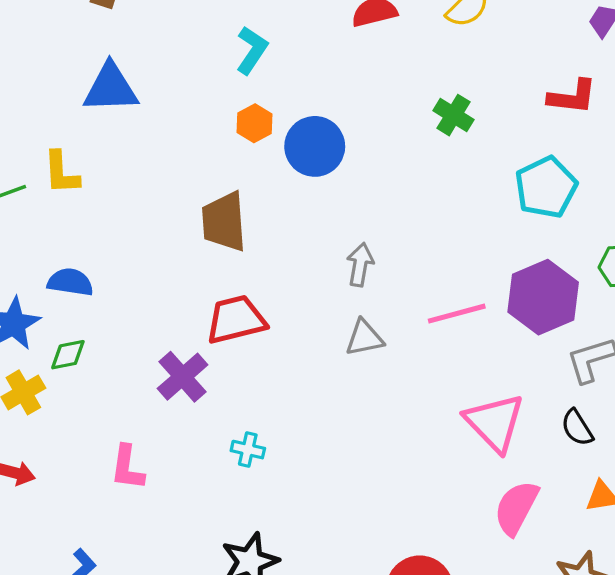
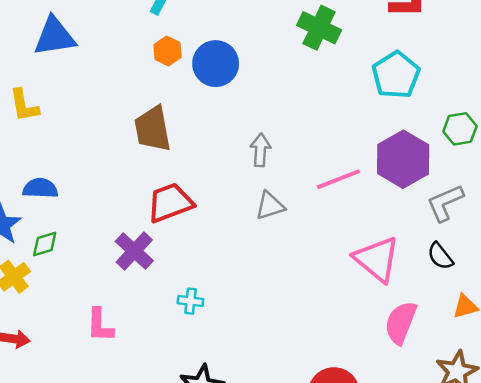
green cross: (453, 115) -> (319, 28), size x1.4

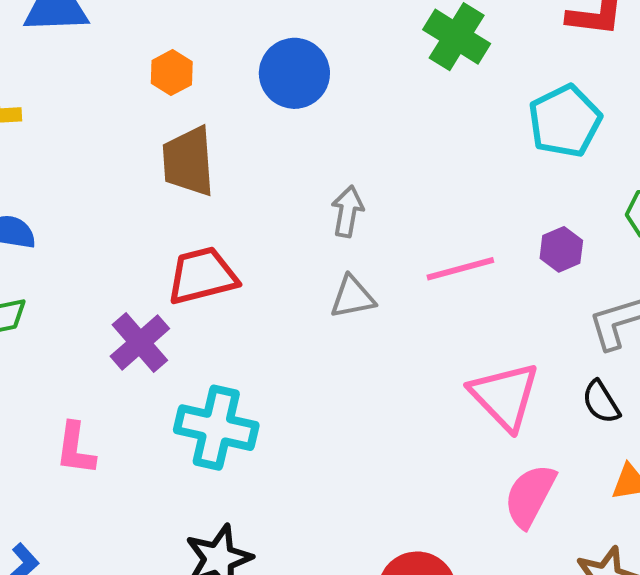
orange hexagon: (168, 51) -> (172, 73), moved
purple hexagon: (403, 159) -> (561, 249), size x0.5
cyan cross: (190, 301) -> (216, 428), size x2.0

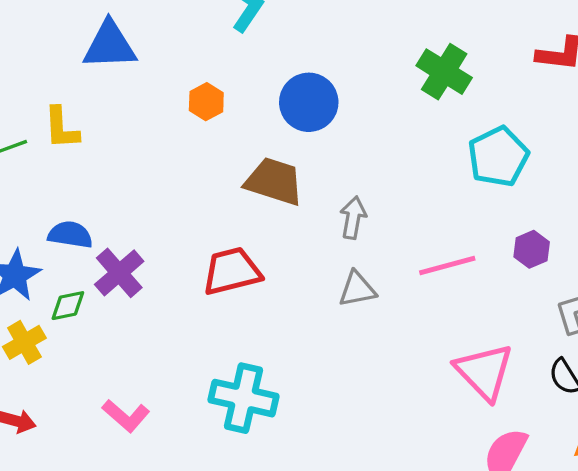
cyan pentagon: (565, 121) -> (498, 157), moved
brown trapezoid: (188, 161) -> (274, 181), moved, turned 112
purple cross: (140, 342) -> (119, 273), moved
pink L-shape: (75, 449) -> (126, 416), turned -57

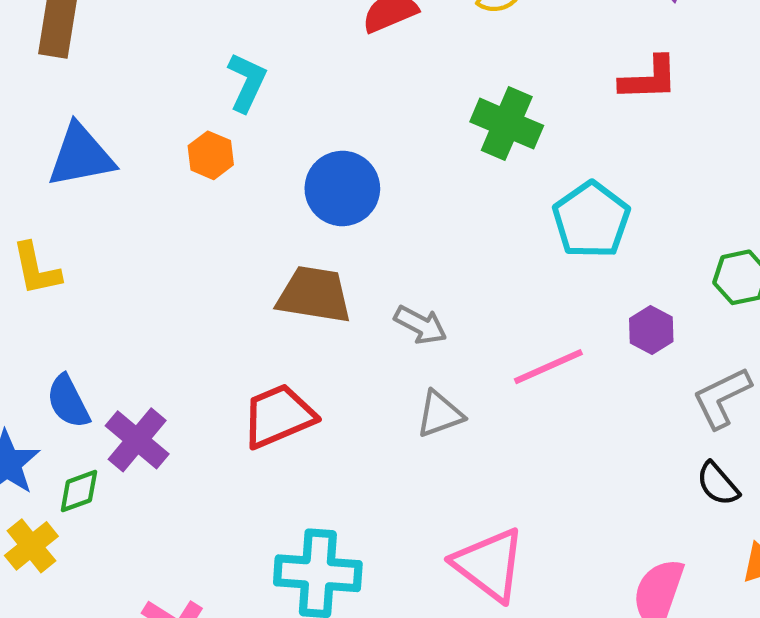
orange hexagon: (206, 102) -> (211, 155), moved
gray arrow: (353, 218) -> (421, 325), turned 117
blue semicircle: (70, 235) -> (68, 401), turned -117
pink triangle: (484, 372) -> (489, 565), moved

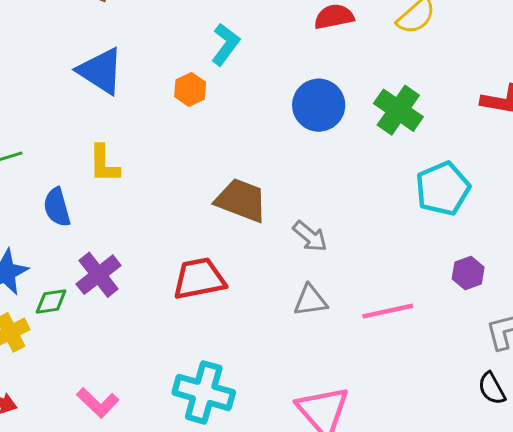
blue triangle: (81, 156) -> (101, 71), turned 32
blue circle: (342, 188) -> (319, 105), moved
yellow L-shape: (36, 269) -> (104, 164), moved
pink line: (548, 367) -> (388, 311), moved
blue semicircle: (68, 401) -> (57, 207), moved

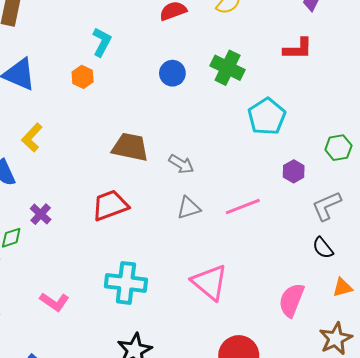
blue circle: (319, 105) -> (172, 73), size x0.7
yellow L-shape: (104, 164) -> (32, 138), turned 52
purple cross: (98, 275) -> (41, 214), size x0.7

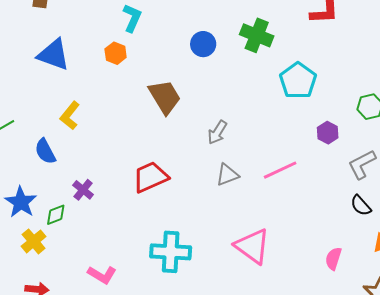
brown trapezoid: (130, 147) -> (165, 97), moved, turned 51
gray arrow: (181, 164) -> (217, 132), turned 95
pink semicircle: (291, 300) -> (333, 259), size x0.7

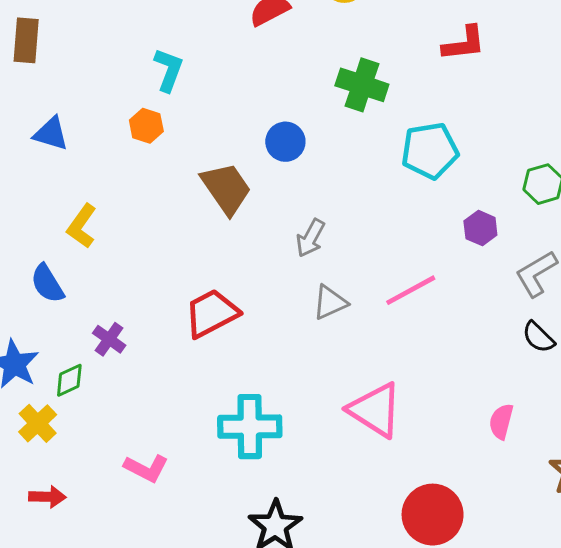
blue circle: (203, 44) -> (285, 142), moved
blue triangle: (54, 55) -> (51, 134), size x0.7
cyan pentagon: (298, 81) -> (430, 151), turned 30

